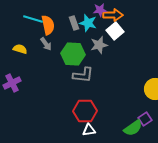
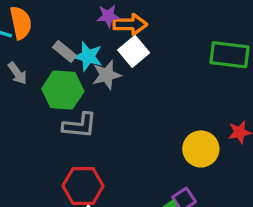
gray rectangle: (74, 23) -> (65, 51), moved, turned -32
cyan star: (88, 23) -> (88, 56), moved
orange semicircle: (48, 25) -> (21, 23), moved

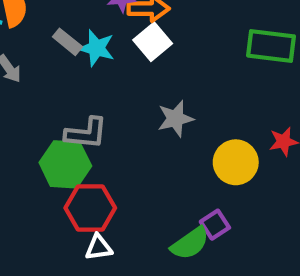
gray star: (107, 75) -> (175, 119), moved
green hexagon: (63, 90) -> (65, 164), moved

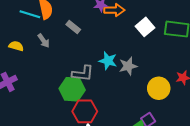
white square: (153, 42) -> (145, 27), moved
cyan star: (97, 48) -> (108, 61), moved

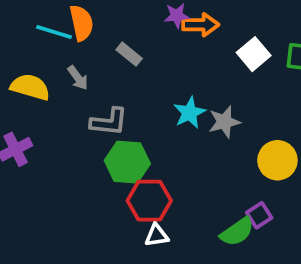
yellow semicircle: (16, 46) -> (30, 87), size x1.5
cyan star: (108, 61) -> (190, 113), turned 30
gray L-shape: (83, 73) -> (109, 122), moved

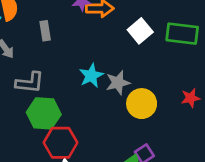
gray rectangle: (129, 54) -> (45, 31), turned 42
yellow circle: (277, 160) -> (142, 104), moved

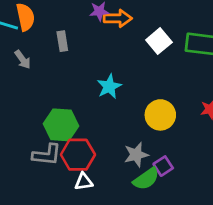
gray L-shape: (30, 83) -> (47, 155), moved
gray star: (118, 83) -> (136, 155), moved

